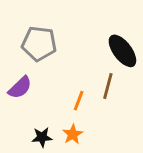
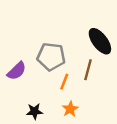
gray pentagon: (39, 44) -> (51, 57), moved
orange star: (73, 134) -> (70, 109), moved

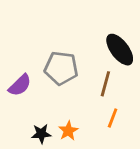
orange line: (64, 82) -> (113, 118), moved
orange star: (70, 109) -> (68, 131), moved

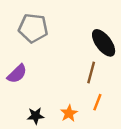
gray pentagon: (61, 68) -> (33, 28), moved
orange star: (68, 131) -> (69, 113), moved

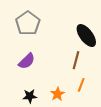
gray pentagon: (33, 28) -> (28, 23), turned 30
purple semicircle: (17, 74) -> (27, 61), moved

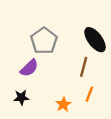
gray pentagon: (28, 23) -> (44, 41), moved
black star: (30, 96) -> (21, 98), moved

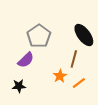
orange line: (89, 94) -> (79, 83), turned 32
orange star: (63, 104) -> (60, 76), moved

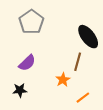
gray pentagon: (39, 36) -> (31, 22), moved
orange line: (79, 83) -> (83, 98), moved

